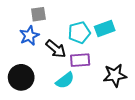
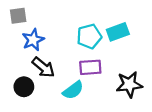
gray square: (38, 14) -> (18, 16), moved
black arrow: (56, 49) -> (43, 67), moved
black circle: (21, 77) -> (24, 87), size x0.7

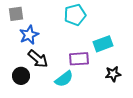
cyan rectangle: (118, 32) -> (103, 44), moved
cyan pentagon: (89, 36) -> (75, 15), moved
black star: (129, 84) -> (113, 74), size x0.7

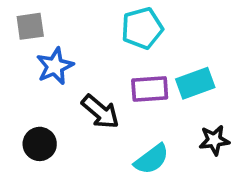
black arrow: (38, 59) -> (100, 112), moved
purple rectangle: (79, 59) -> (150, 89), moved
cyan semicircle: (64, 79) -> (152, 159), moved

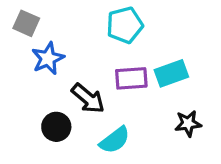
gray square: (30, 26) -> (26, 23), turned 32
black circle: (40, 144) -> (56, 127), moved
cyan semicircle: (152, 159) -> (115, 140), moved

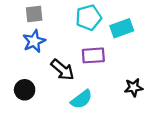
gray square: (26, 23) -> (34, 14), moved, turned -30
cyan rectangle: (171, 73) -> (122, 28), moved
black circle: (56, 127) -> (25, 90), moved

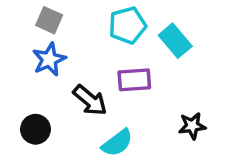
gray square: (34, 14) -> (49, 20), turned 30
cyan rectangle: (122, 28) -> (175, 41), turned 70

